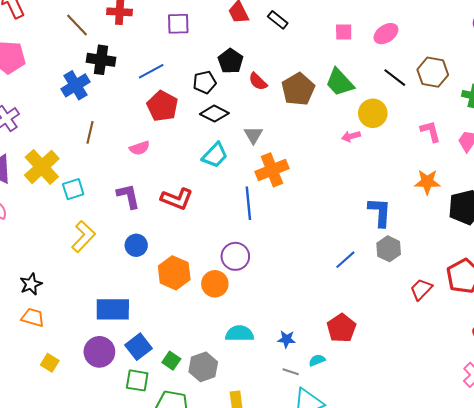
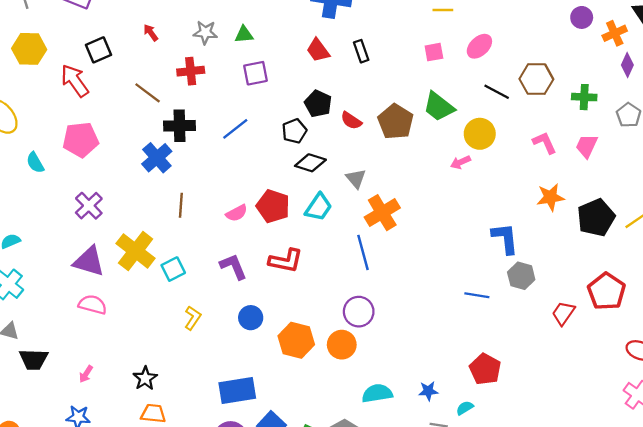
black rectangle: (278, 20) -> (361, 51), turned 42
red pentagon: (162, 106) -> (273, 206), moved
yellow L-shape: (83, 237) -> (193, 318), size x0.7
blue line: (345, 260) -> (477, 295), turned 60

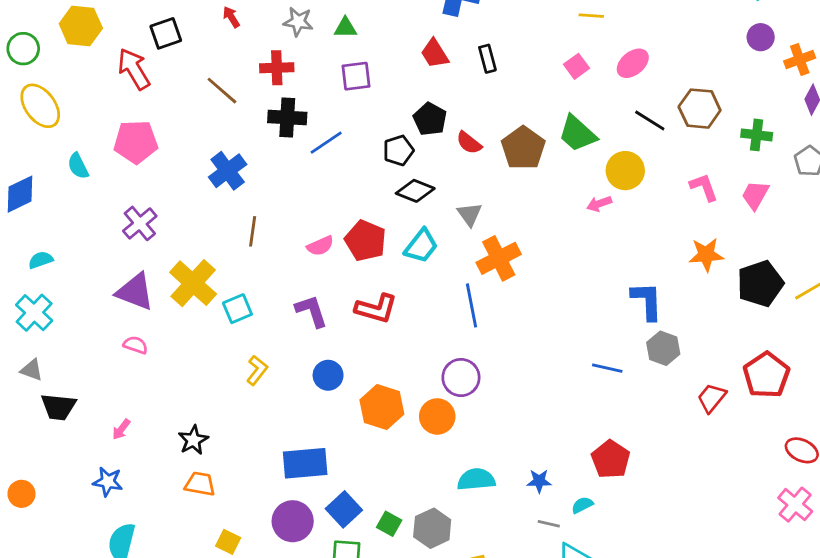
pink square: (434, 52) -> (577, 66), turned -30
black cross: (179, 126) -> (287, 118), moved
pink semicircle: (93, 305) -> (136, 345), size x0.7

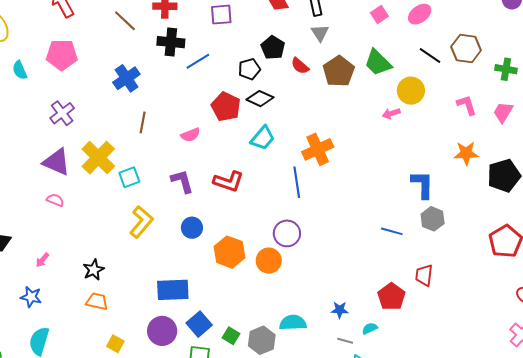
gray triangle: (470, 214) -> (320, 33), moved
red pentagon: (365, 241) -> (226, 107), moved
yellow L-shape: (257, 370) -> (141, 222), size x1.5
red trapezoid: (712, 398) -> (424, 275), moved, turned -35
cyan semicircle: (476, 479) -> (293, 323), moved

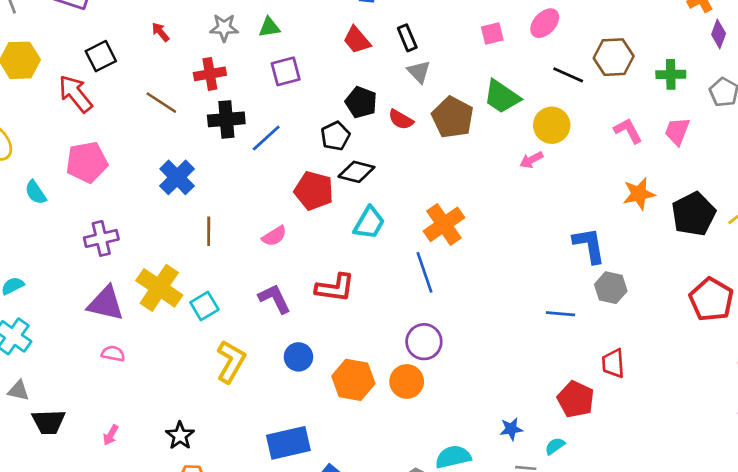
pink square: (379, 15) -> (492, 33), turned 30
purple cross: (62, 113) -> (101, 238), turned 35

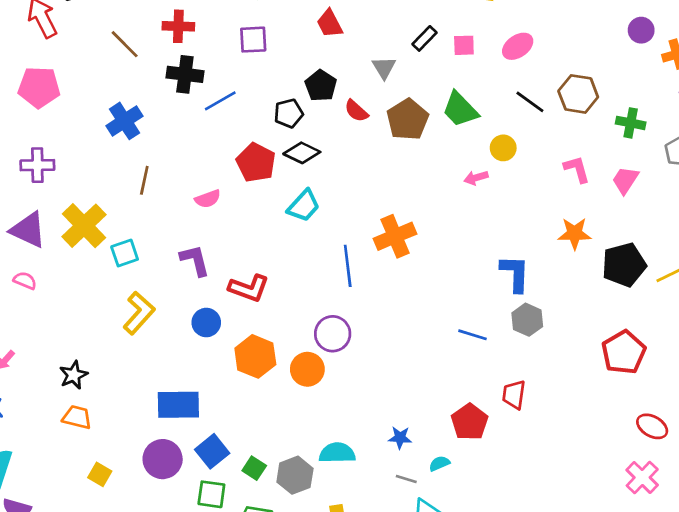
black rectangle: (407, 38) -> (424, 38), moved, turned 55
yellow circle: (552, 125) -> (503, 148), size x0.7
orange cross: (444, 224) -> (395, 236), moved
red L-shape: (335, 288) -> (249, 288), moved

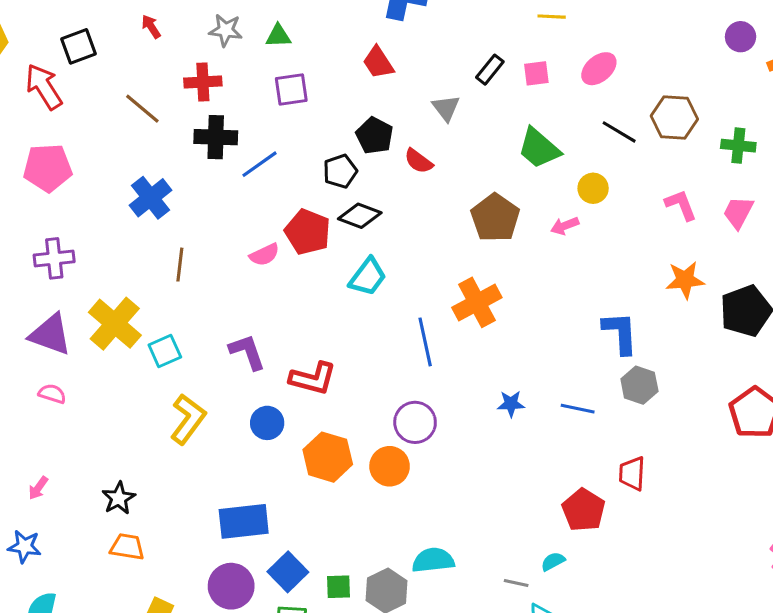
brown pentagon: (408, 119) -> (495, 218), moved
pink semicircle: (208, 199) -> (264, 255), moved
blue star: (400, 438) -> (511, 404), moved
green square: (254, 468) -> (339, 587), turned -30

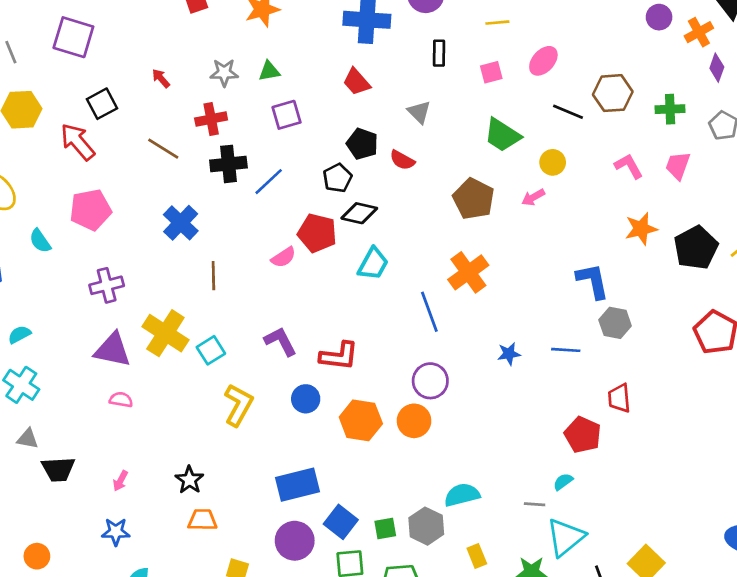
black rectangle: (490, 70) -> (439, 53), moved, turned -30

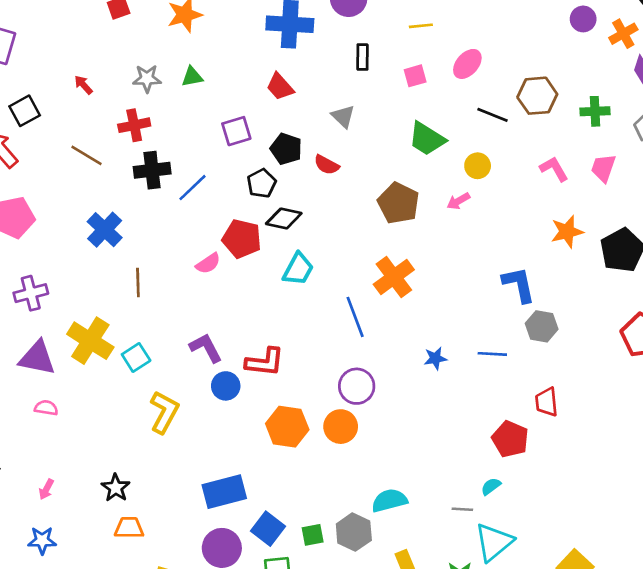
purple square: (286, 115) -> (236, 131), moved
blue circle: (306, 399) -> (226, 386), moved

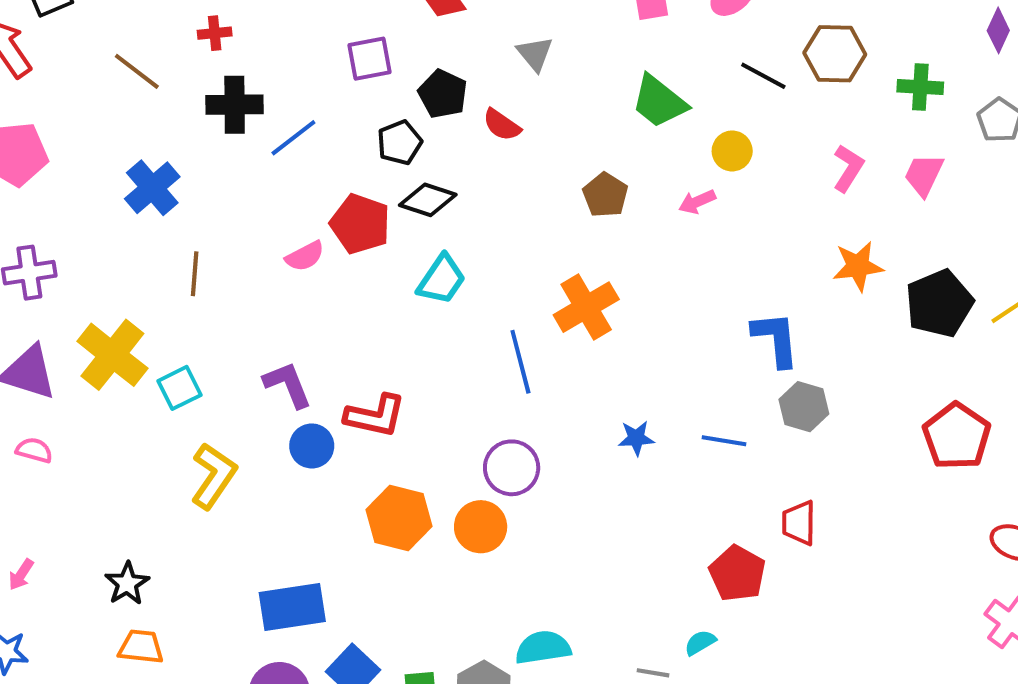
red cross: (134, 125) -> (215, 33), size x0.7
pink L-shape: (554, 169) -> (848, 168), turned 56
brown pentagon: (398, 203) -> (605, 195), size x0.7

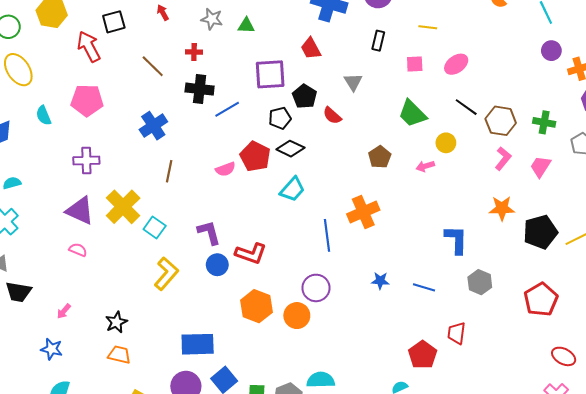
brown hexagon: (835, 54) -> (501, 121), moved
purple square: (370, 59) -> (270, 74), size x1.4
cyan square: (180, 388) -> (155, 228), turned -35
gray hexagon: (804, 407) -> (480, 282), moved

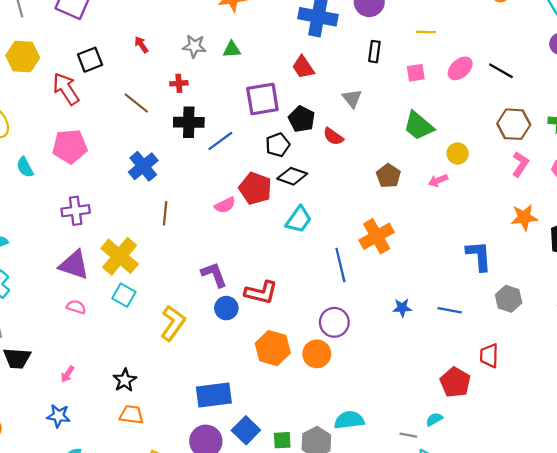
black line: (466, 107) -> (501, 71), moved
cyan square: (155, 228) -> (124, 295), moved

